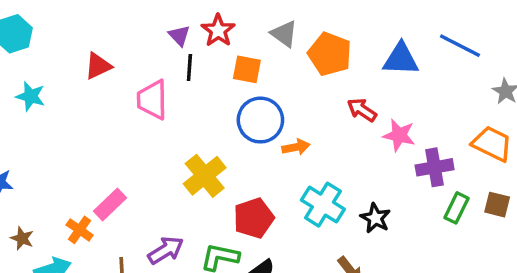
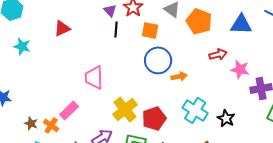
pink trapezoid: (152, 100) -> (94, 77), moved
red arrow: (362, 110) -> (218, 54), turned 132
yellow cross: (205, 176) -> (125, 109), moved
brown star: (22, 238) -> (31, 123), moved

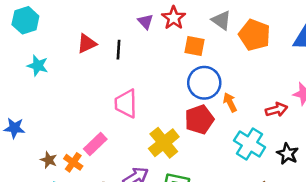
black line: (116, 29) -> (119, 50), moved
red arrow: (218, 54) -> (276, 110), moved
orange arrow: (179, 76) -> (230, 102), turned -105
red pentagon: (154, 118) -> (199, 119), moved

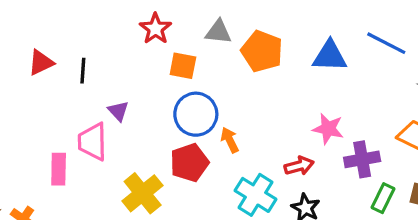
gray triangle: (221, 20) -> (218, 32), turned -30
purple triangle: (145, 22) -> (118, 111), moved
red arrow: (276, 110) -> (299, 166), moved
pink rectangle: (95, 144) -> (59, 169), moved, turned -45

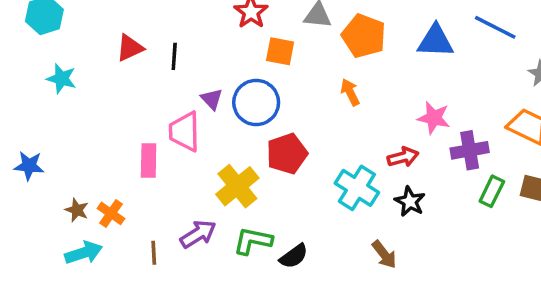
blue circle: (196, 114) -> (256, 102), moved
orange arrow: (230, 140) -> (350, 92), moved

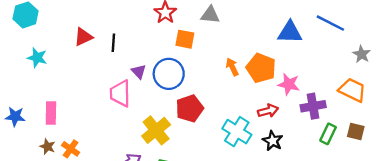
orange pentagon: (364, 36) -> (261, 68), moved
pink rectangle: (149, 161) -> (51, 113), moved

